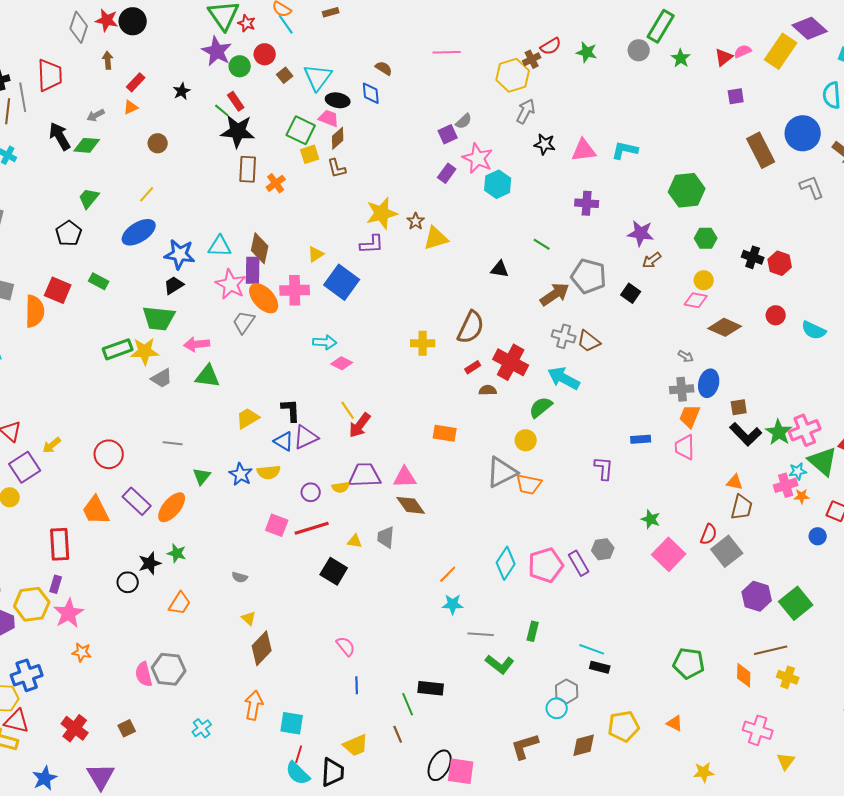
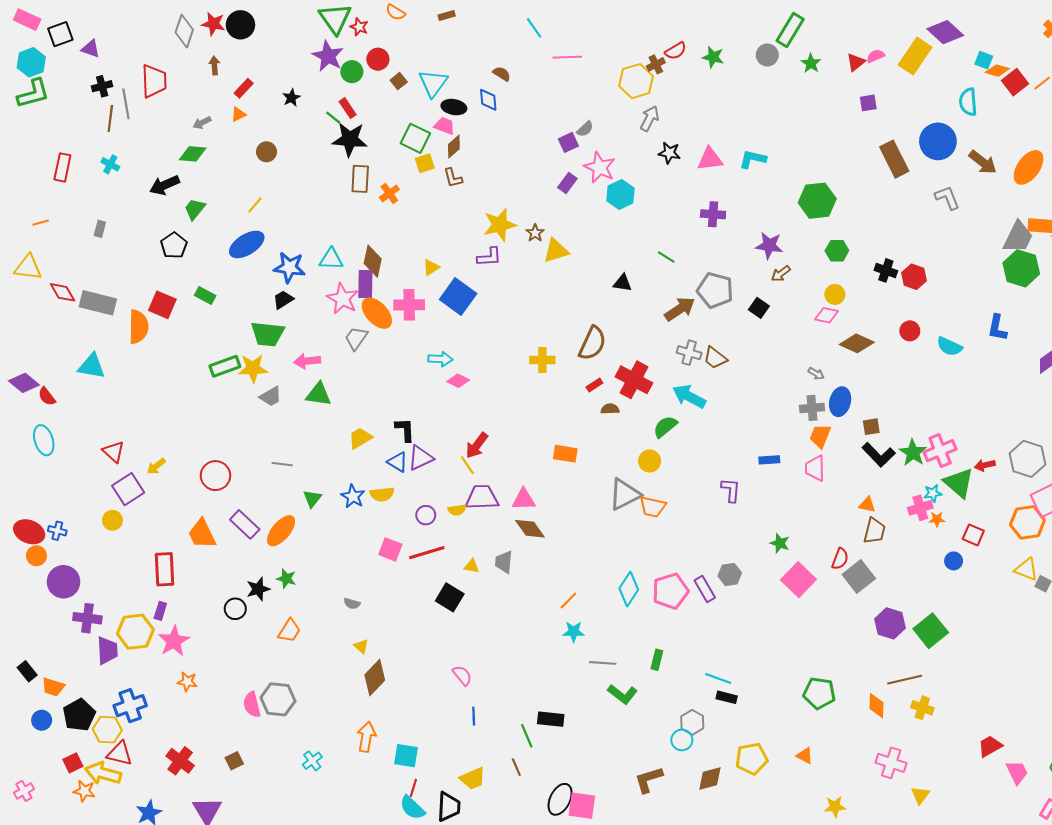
cyan line: (286, 24) -> (534, 28), moved
black arrow: (60, 136) -> (164, 185), moved, turned -84
yellow line: (348, 410) -> (467, 465), moved

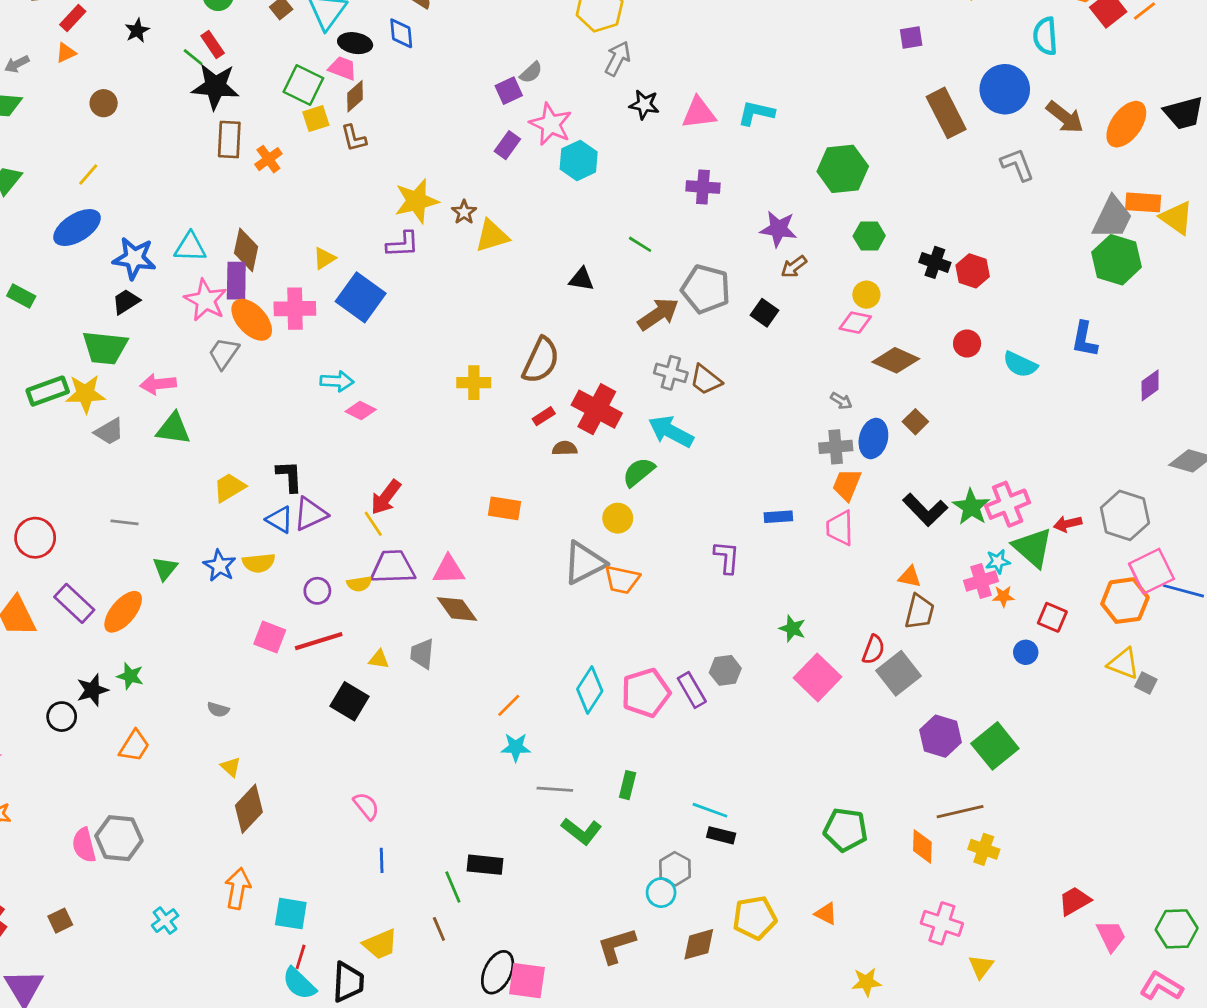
brown square: (871, 427) -> (915, 422), moved, turned -36

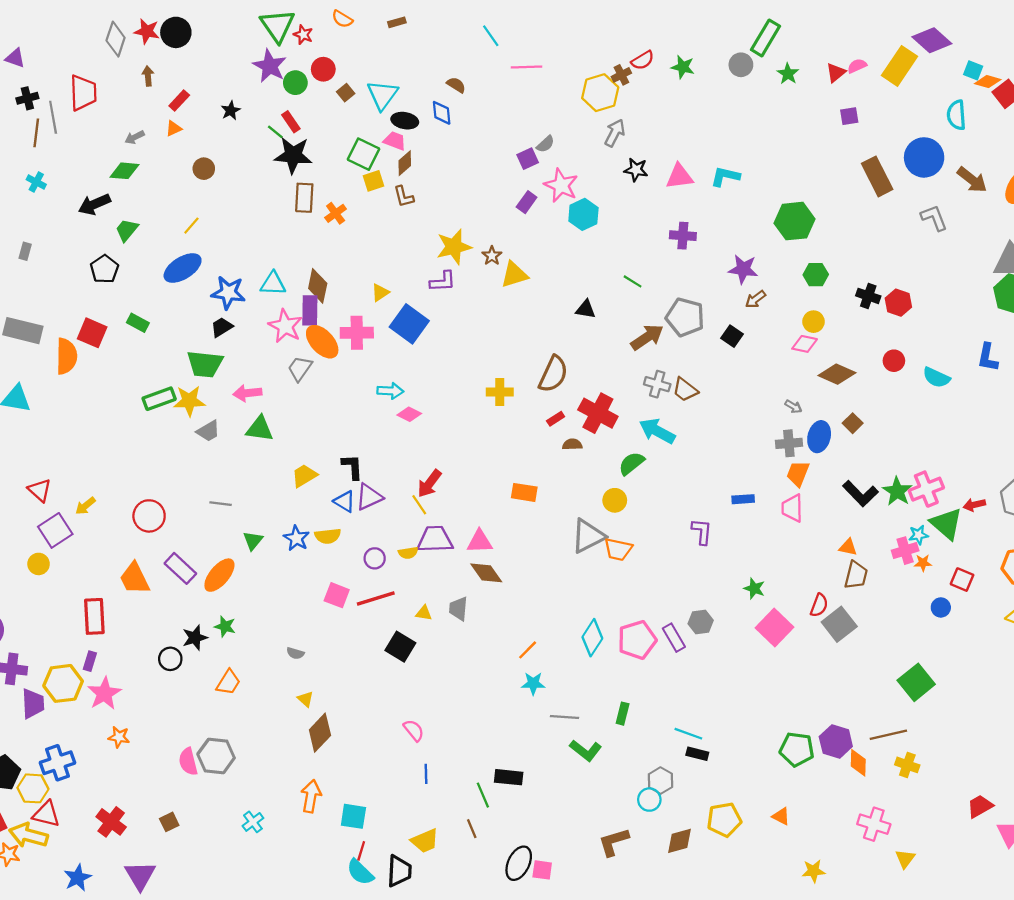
purple hexagon: (940, 736) -> (836, 741), moved
pink square: (527, 981) -> (542, 870), size x0.7

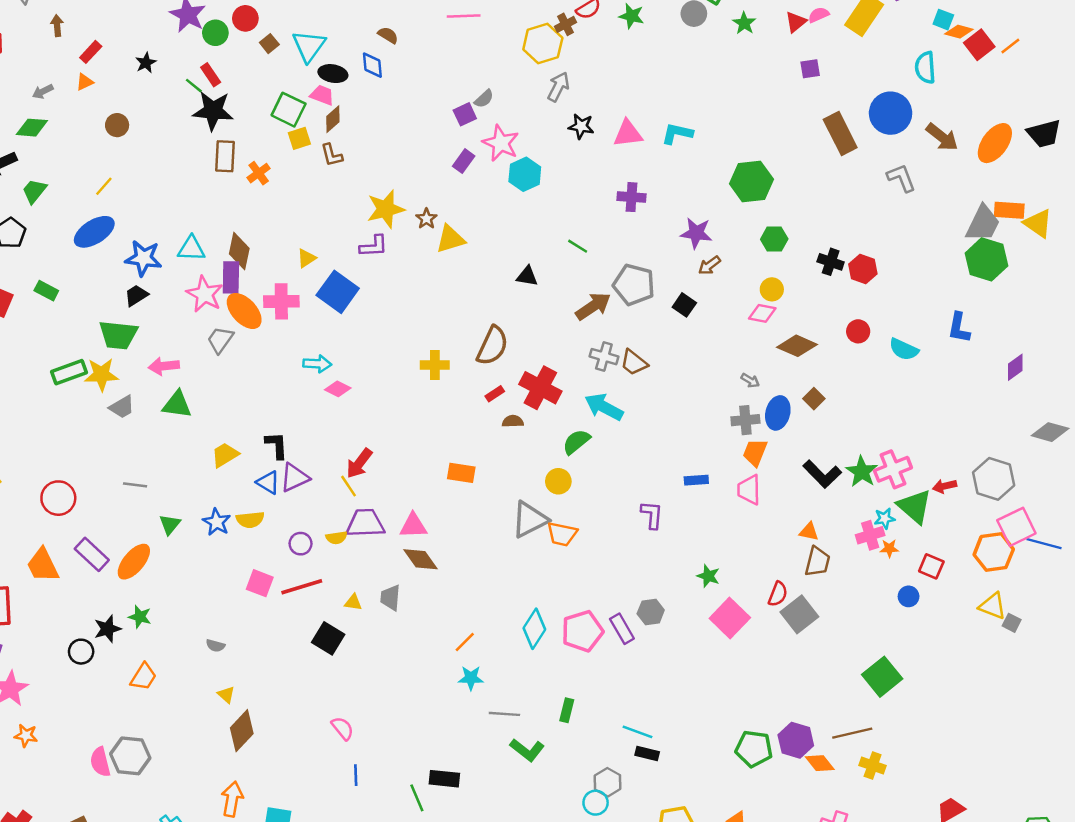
orange diamond: (858, 763) -> (820, 763), turned -40

